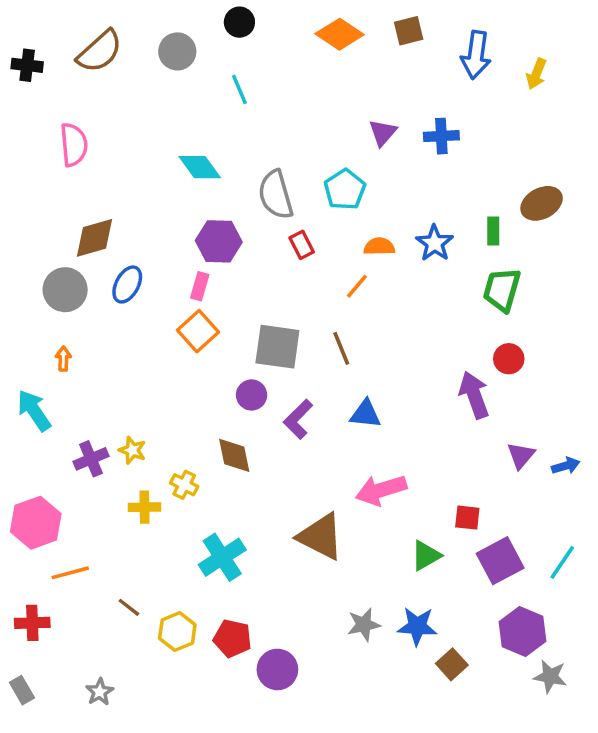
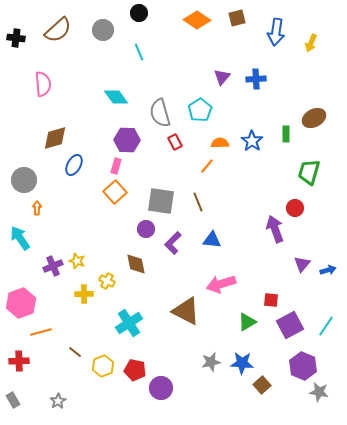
gray circle: (65, 290) -> (24, 180), moved
green trapezoid: (502, 290) -> (309, 172), moved

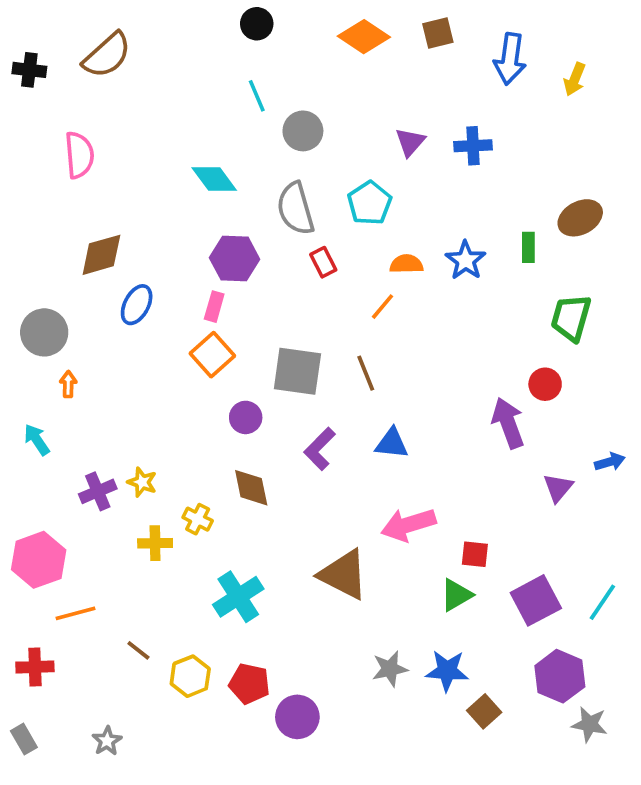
gray circle: (103, 30) -> (303, 131), moved
purple circle: (146, 229) -> (246, 417), moved
cyan arrow: (20, 238) -> (37, 440), size x0.7
blue arrow: (328, 270) -> (610, 462), moved
red square: (271, 300) -> (475, 554), moved

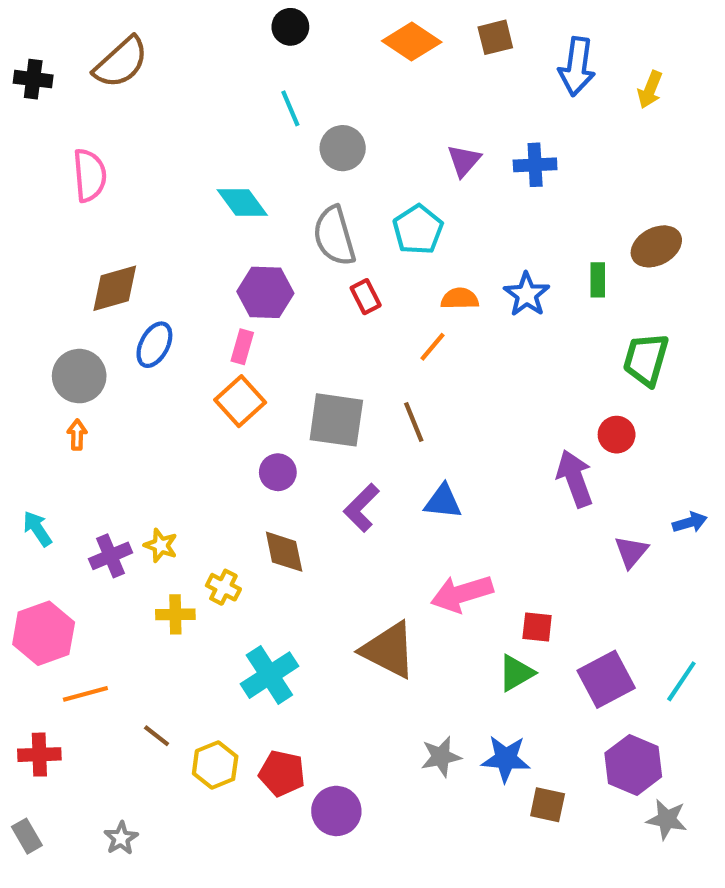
gray circle: (44, 332) -> (79, 376), moved
cyan arrow: (37, 440) -> (37, 529), moved
brown square: (484, 711) -> (548, 805), turned -36

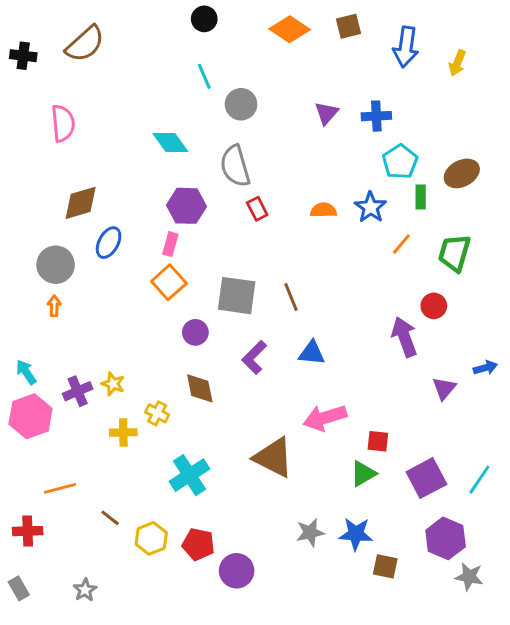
cyan pentagon: (418, 230) -> (400, 162), moved
orange line: (433, 347) -> (401, 244), moved
pink hexagon: (44, 633) -> (31, 416), moved

